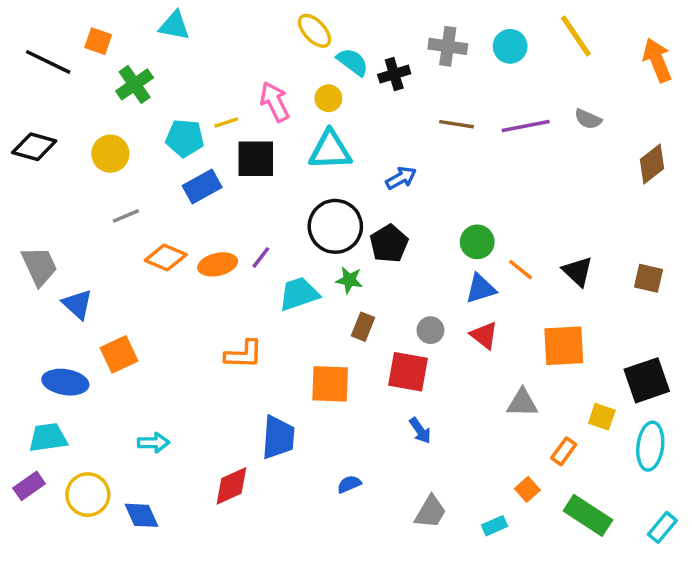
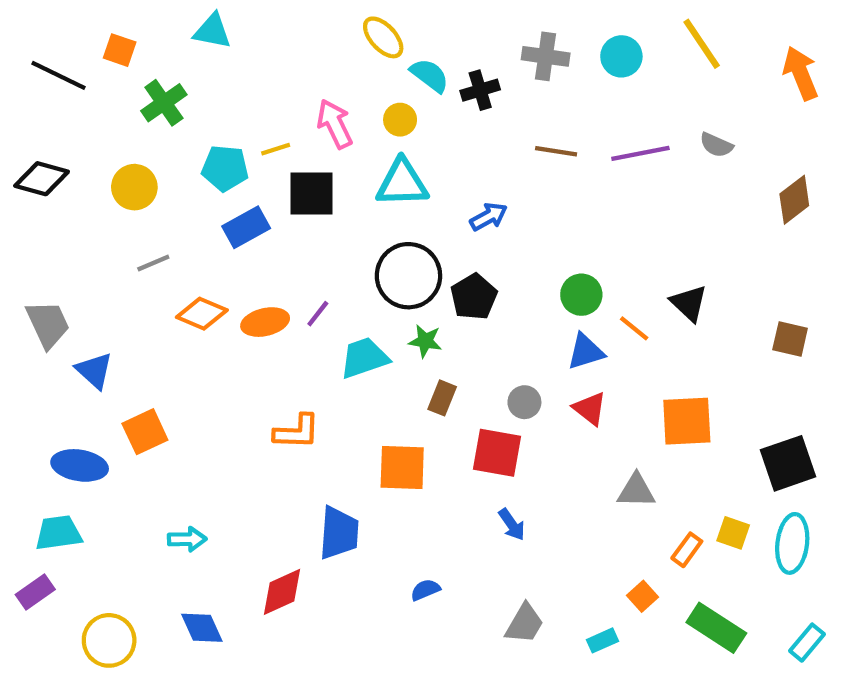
black triangle: (578, 271) -> (689, 303), moved
yellow square: (602, 417) -> (733, 533), moved
yellow circle: (88, 495) -> (109, 640), moved
blue diamond: (141, 515) -> (202, 628), moved

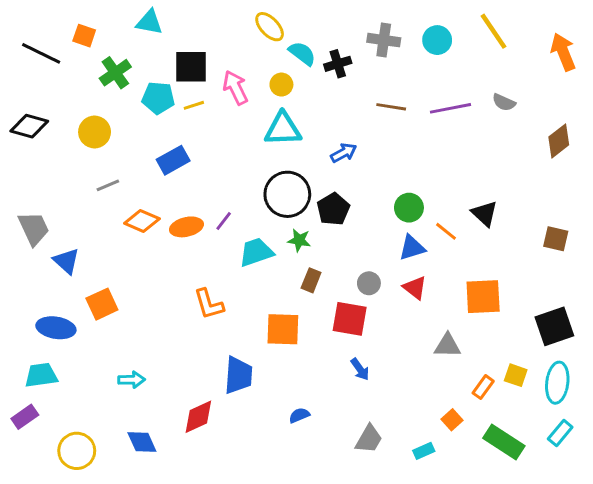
cyan pentagon: (225, 168) -> (158, 98), moved
black square: (311, 193) -> (191, 67), moved
orange L-shape: (297, 432) -> (209, 304), turned 72
cyan rectangle: (807, 643) -> (560, 433), moved

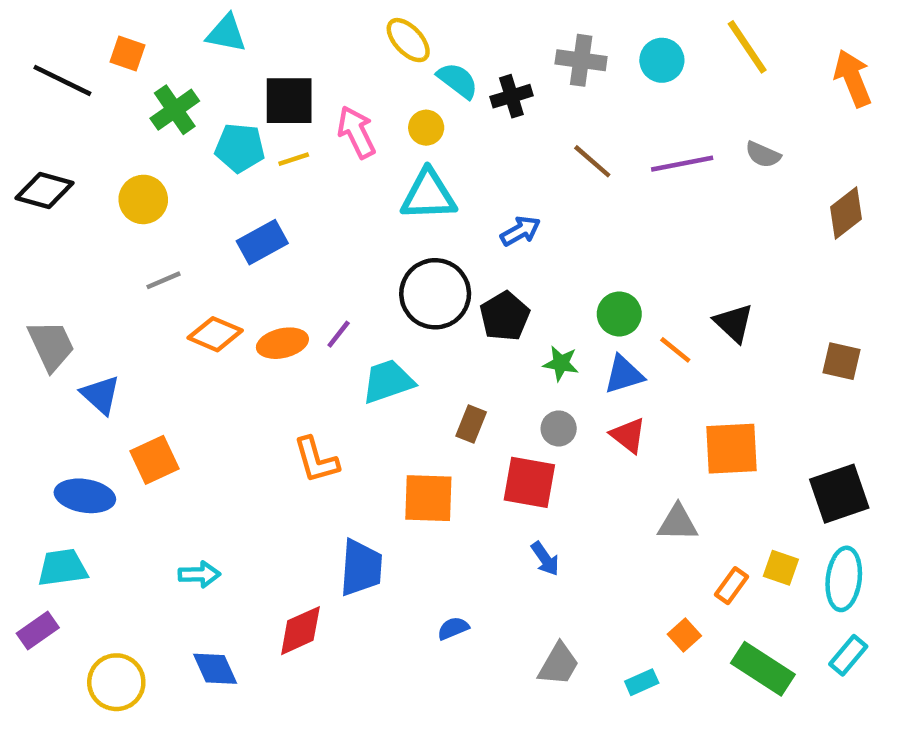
brown line: (391, 107) -> (592, 161), turned 32
green star: (299, 240) -> (561, 363), moved

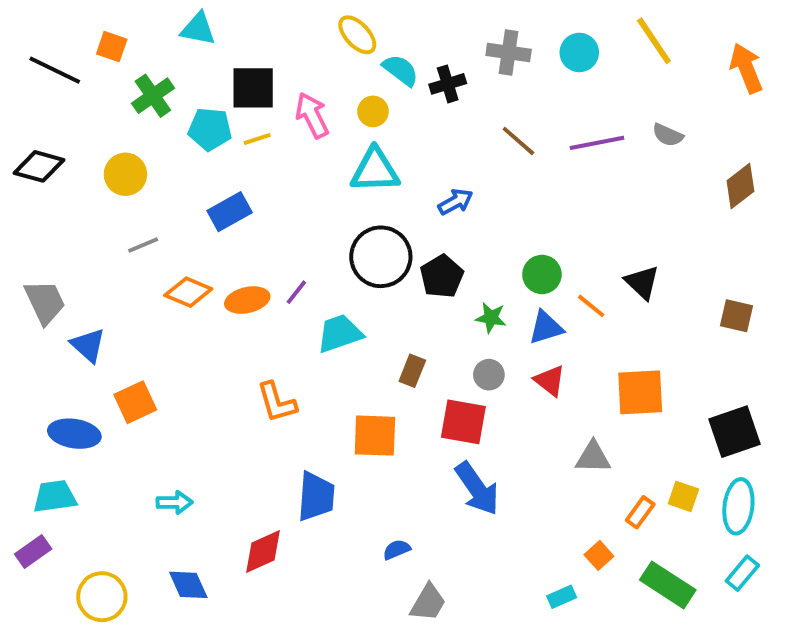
blue arrow: (545, 559) -> (477, 489), size x1.8
gray trapezoid: (559, 664) -> (428, 603), moved

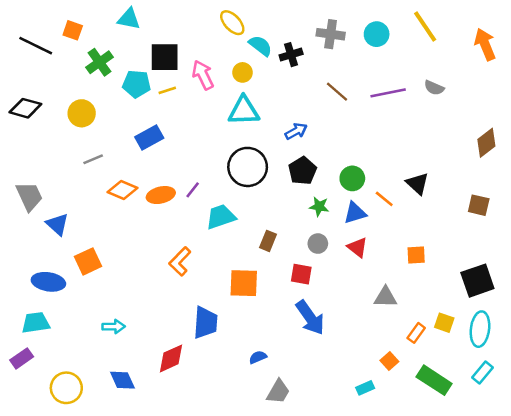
brown diamond: (740, 186) -> (486, 143), moved
black pentagon: (442, 276) -> (303, 171), moved
orange square: (640, 392) -> (416, 255), size x0.6
orange L-shape: (277, 402) -> (180, 261), turned 60
red square: (463, 422) -> (301, 274), size x0.7

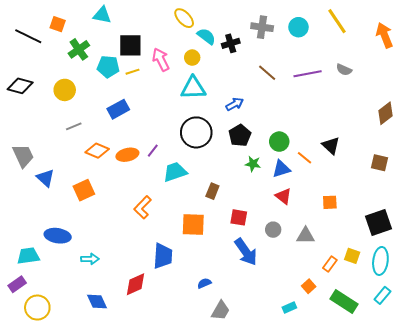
gray circle: (318, 244) -> (273, 230), moved
orange square: (88, 261) -> (84, 190), moved
blue ellipse: (48, 282) -> (58, 236), moved
yellow circle: (66, 388) -> (37, 308), moved

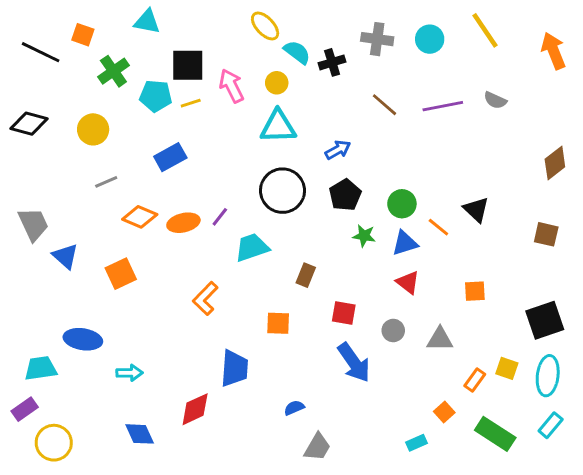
orange square: (193, 225) -> (278, 323), size x0.7

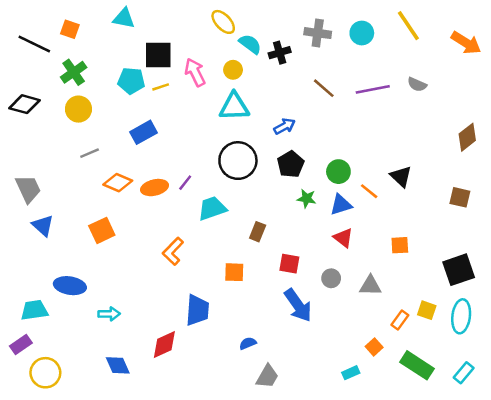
orange arrow: (553, 51) -> (466, 43), turned 144
green cross: (113, 71) -> (74, 72), moved
blue triangle: (65, 256) -> (43, 226), moved
cyan rectangle: (551, 425) -> (464, 373), moved

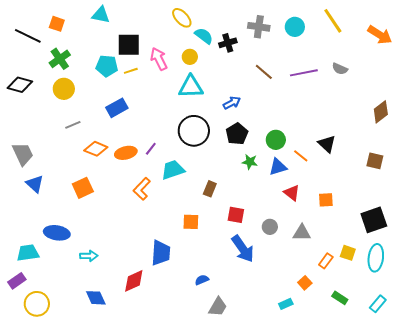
red triangle: (343, 238) -> (292, 193), moved
orange L-shape: (173, 251) -> (142, 189), moved
green rectangle: (417, 365) -> (340, 298), size x0.6

